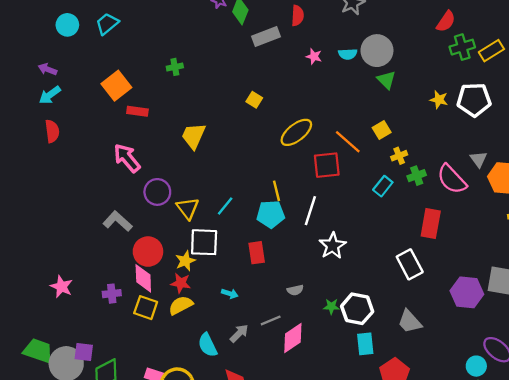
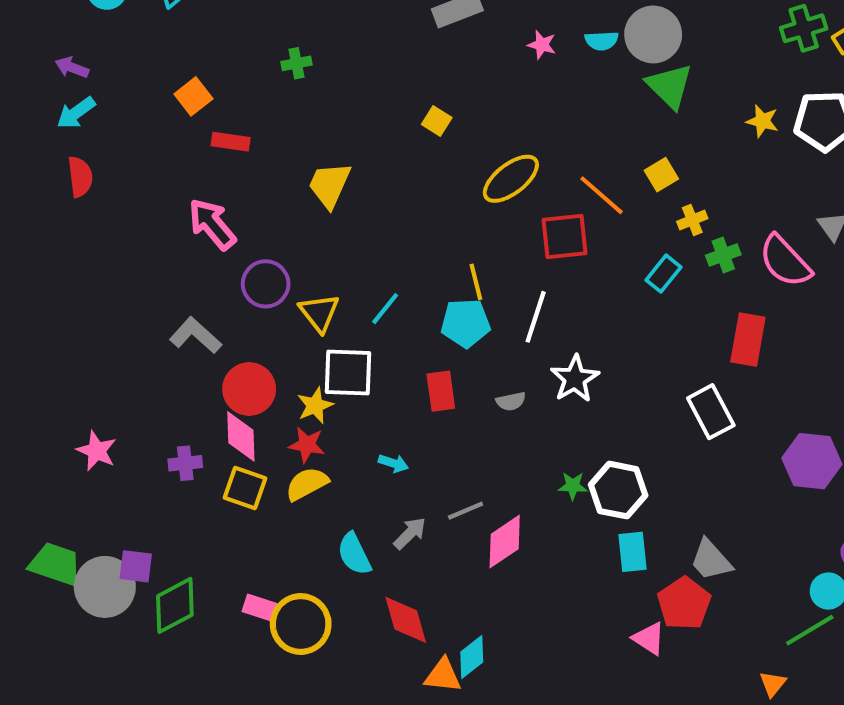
green triangle: (386, 80) -> (670, 86), size x1.4
orange square: (116, 86) -> (193, 96), size x0.7
gray semicircle: (295, 290) -> (511, 401), moved
gray trapezoid: (410, 322) -> (711, 560), moved

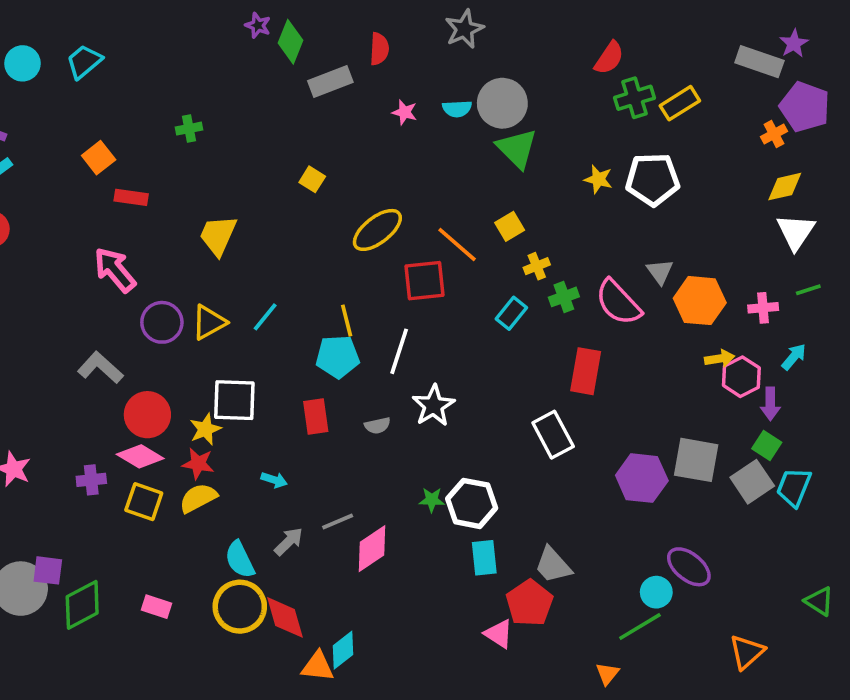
cyan line: (385, 309) -> (265, 317), moved
yellow triangle: (319, 313) -> (209, 322), moved, turned 39
pink diamond: (241, 436) -> (140, 456), turned -57
yellow circle: (301, 624) -> (240, 607), moved

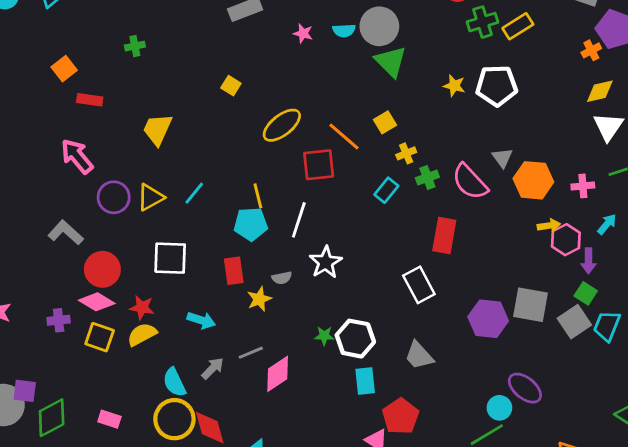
yellow star: (205, 429) -> (259, 299), moved
cyan arrow: (274, 480) -> (201, 320), size x1.4
gray trapezoid: (553, 565) -> (419, 356), moved

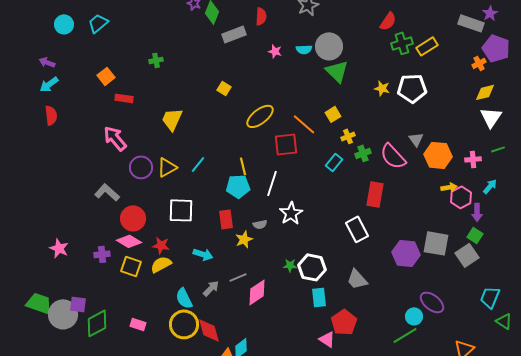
cyan trapezoid: (607, 326) -> (490, 297), moved

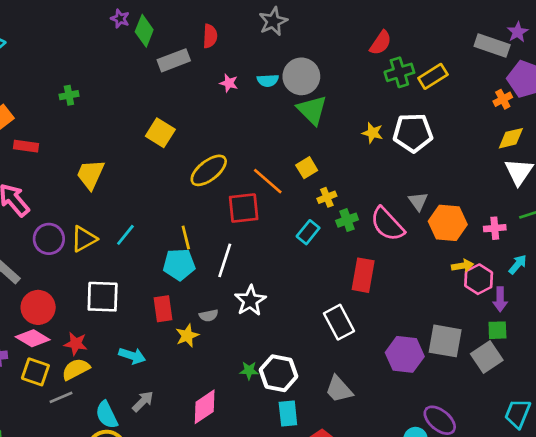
yellow square: (224, 88) -> (160, 133), size x1.5
green square: (475, 235) -> (497, 330), turned -35
gray line: (238, 277) -> (61, 397), moved

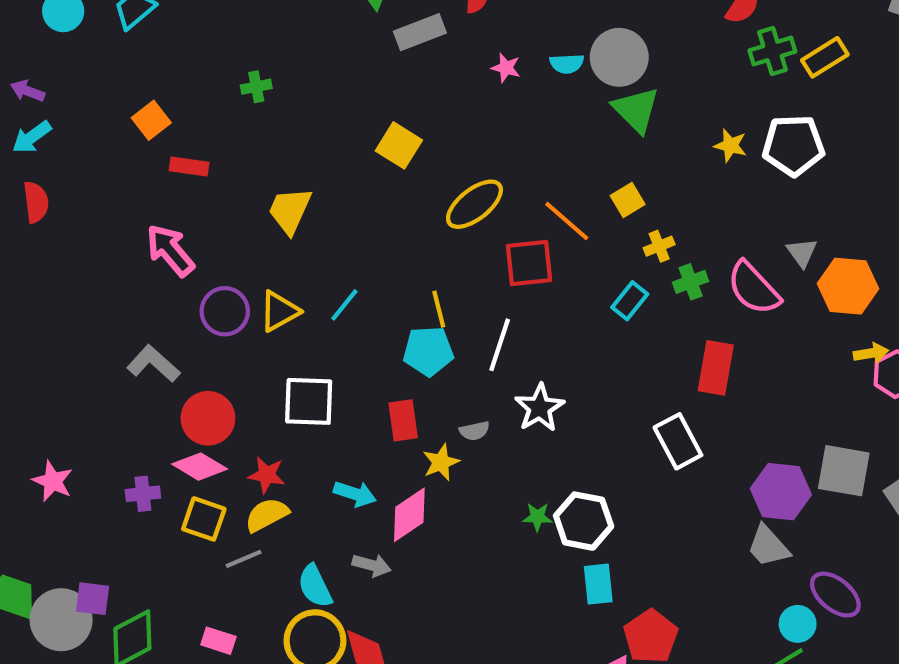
gray trapezoid: (339, 389) -> (768, 546), moved
gray arrow: (143, 401) -> (372, 565), turned 60
pink diamond: (205, 407) -> (409, 515), moved

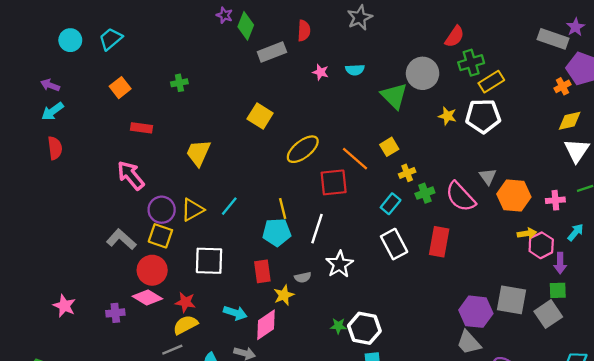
gray circle: (619, 57) -> (423, 73), moved
yellow rectangle: (825, 57) -> (491, 82), moved
orange square: (151, 120) -> (120, 88), moved
white rectangle: (678, 441) -> (394, 244), moved
yellow square: (204, 519) -> (160, 236), moved

